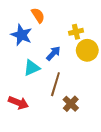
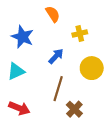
orange semicircle: (38, 15) -> (53, 14), moved
yellow circle: (87, 50) -> (92, 68), moved
cyan triangle: (32, 68) -> (16, 71), moved

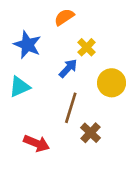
orange semicircle: (53, 14) -> (64, 17), turned -91
yellow cross: (80, 34) -> (87, 47), moved, turned -32
red arrow: (19, 108) -> (37, 143), moved

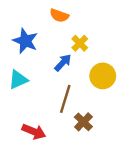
orange semicircle: (64, 17) -> (59, 16), turned -126

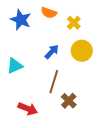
blue star: (25, 41) -> (21, 20), moved
yellow cross: (80, 43) -> (74, 23), moved
yellow circle: (103, 76) -> (82, 51), moved

